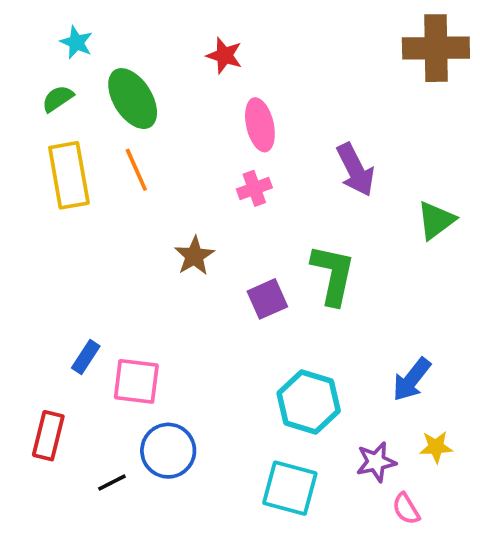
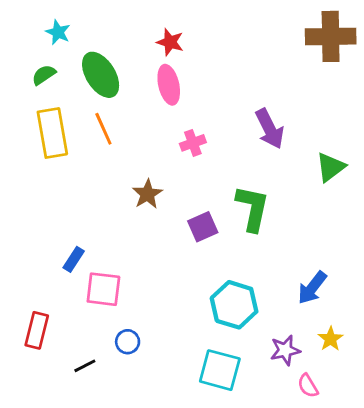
pink ellipse: (260, 125) -> (169, 85), moved
blue rectangle: (86, 357) -> (74, 259), moved
yellow star: (436, 447) -> (331, 339), turned -30
blue circle: (168, 451) -> (128, 342), size x0.6

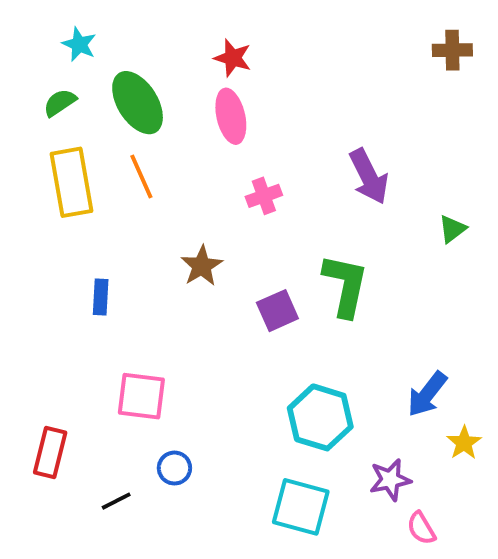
brown cross: (331, 36) -> (452, 50), size x0.6
green triangle: (331, 167) -> (452, 229), size x0.7
blue rectangle: (74, 259) -> (101, 297), moved, turned -30
yellow star: (331, 339) -> (464, 443), moved

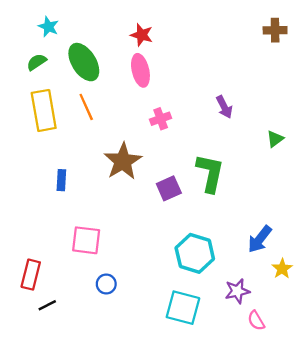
purple arrow: (369, 176) -> (224, 107), size x0.7
brown star: (202, 266) -> (123, 161), size x1.5
black line: (116, 501) -> (47, 305), moved

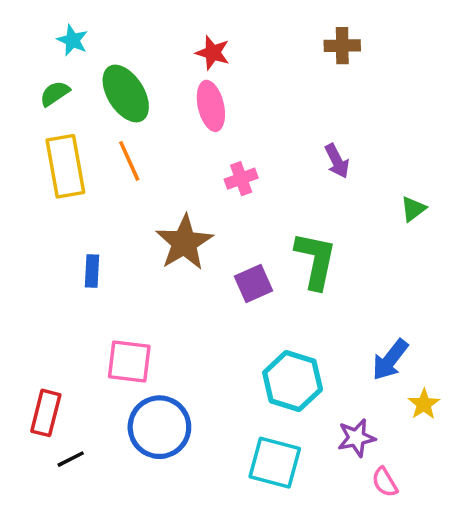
brown cross: (275, 30) -> (342, 46), moved
blue circle: (106, 284) -> (159, 427), size x2.0

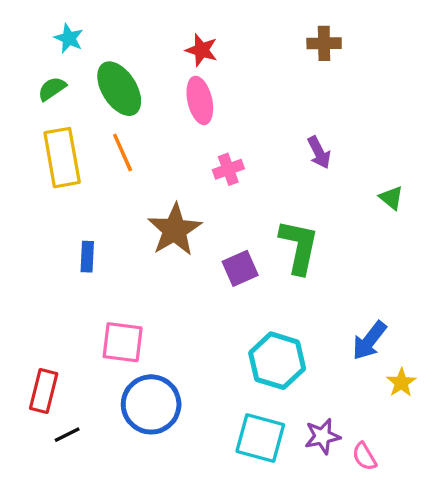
green triangle: (413, 209) -> (391, 198), turned -44
purple star: (356, 438) -> (322, 436), moved

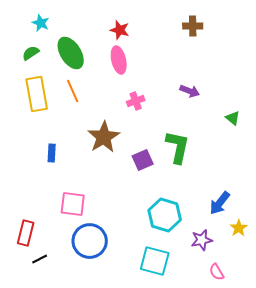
purple arrow: (319, 152) -> (190, 91), turned -42
purple star: (322, 436) -> (202, 240), moved

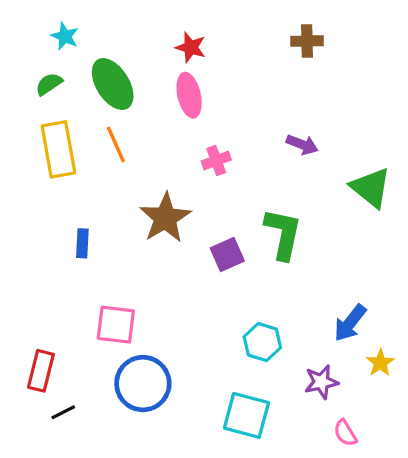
green triangle: (233, 118) -> (371, 188), size x1.8
cyan hexagon: (165, 215) -> (262, 342), size x0.7

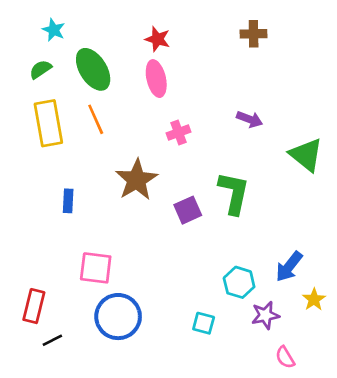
cyan hexagon: (262, 342) -> (239, 282), moved
cyan square: (246, 415) -> (204, 323), moved, size x0.6

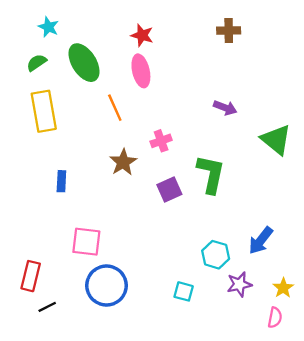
orange line: (96, 119) -> (115, 108), moved
pink cross: (179, 132) -> (161, 141), moved
brown star: (136, 180) -> (123, 162), size x0.7
yellow star: (314, 299) -> (283, 288), moved
pink semicircle: (285, 357) -> (275, 318), moved, turned -138

